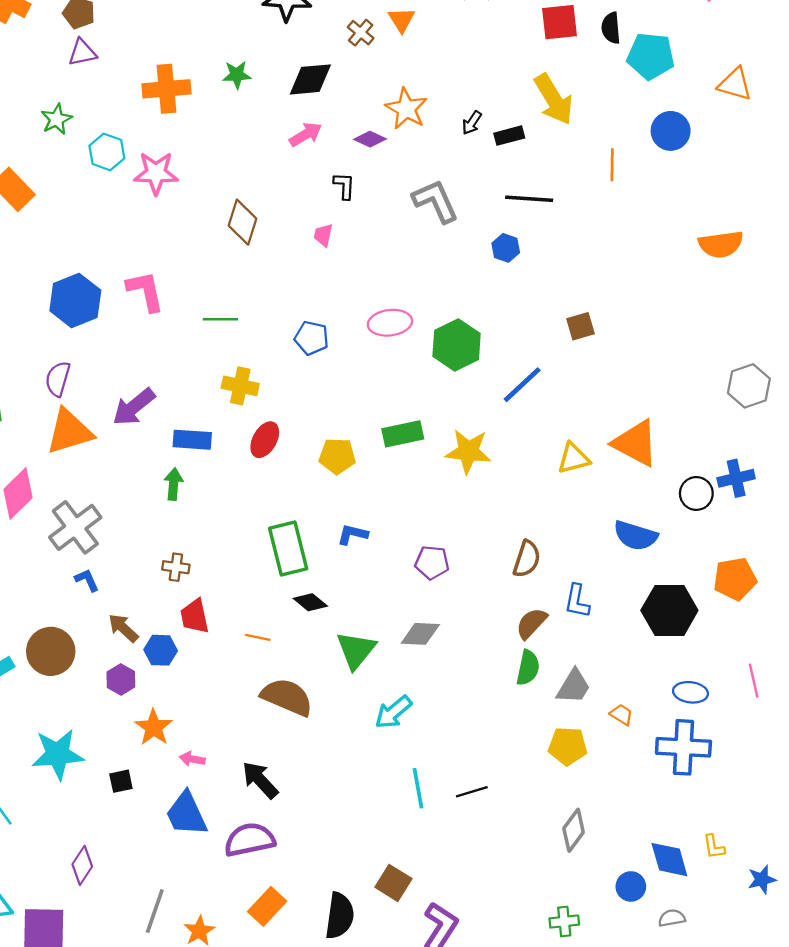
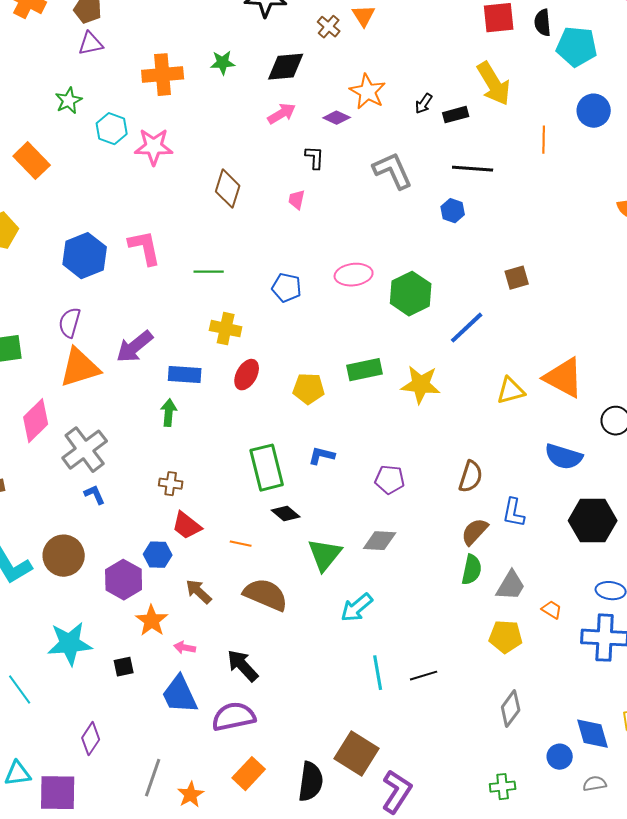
red trapezoid: (195, 616) -> (187, 526), turned -40
brown arrow: (123, 628) -> (199, 592), moved
purple hexagon: (121, 679) -> (124, 580), size x1.5
brown square: (393, 883) -> (357, 754), size x1.4

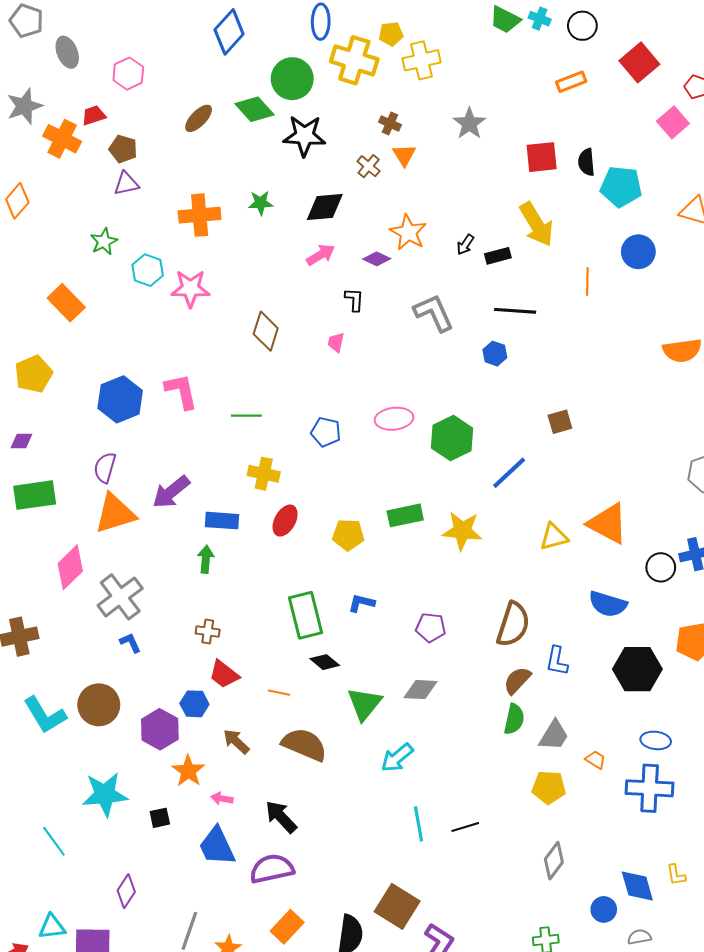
brown semicircle: (471, 477) -> (513, 624), size x1.4

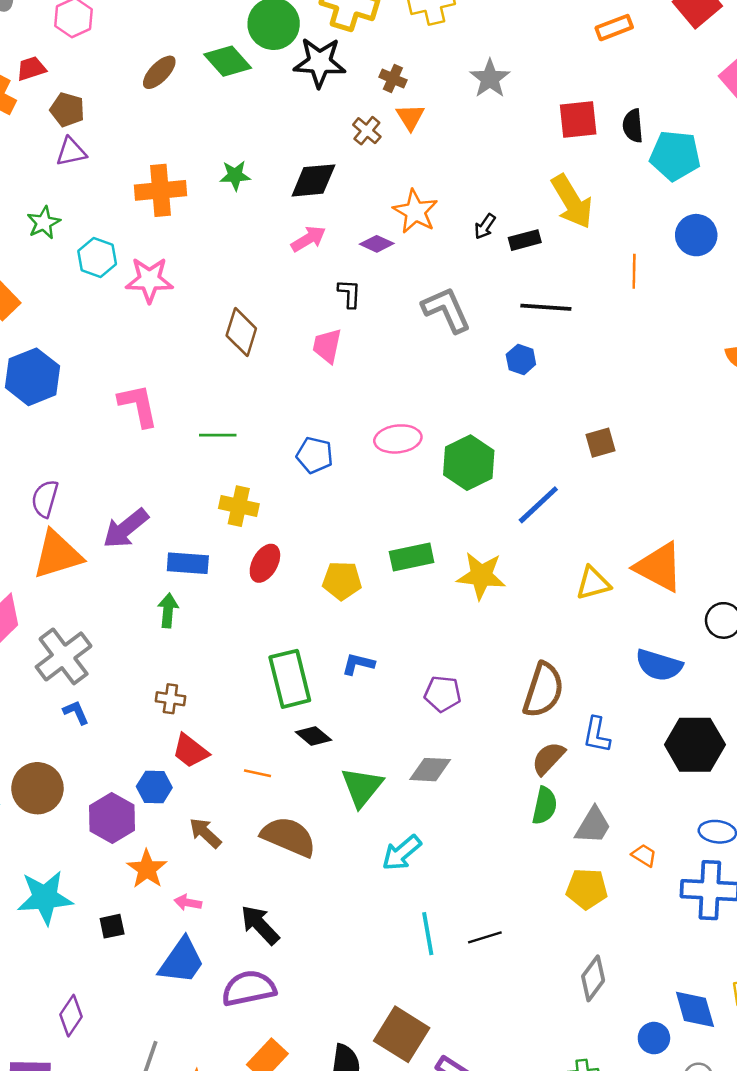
black star: (304, 136) -> (320, 62), moved
pink trapezoid: (336, 342) -> (327, 346), size x1.4
blue hexagon: (120, 399) -> (32, 377), moved
blue trapezoid: (217, 846) -> (182, 961), turned -120

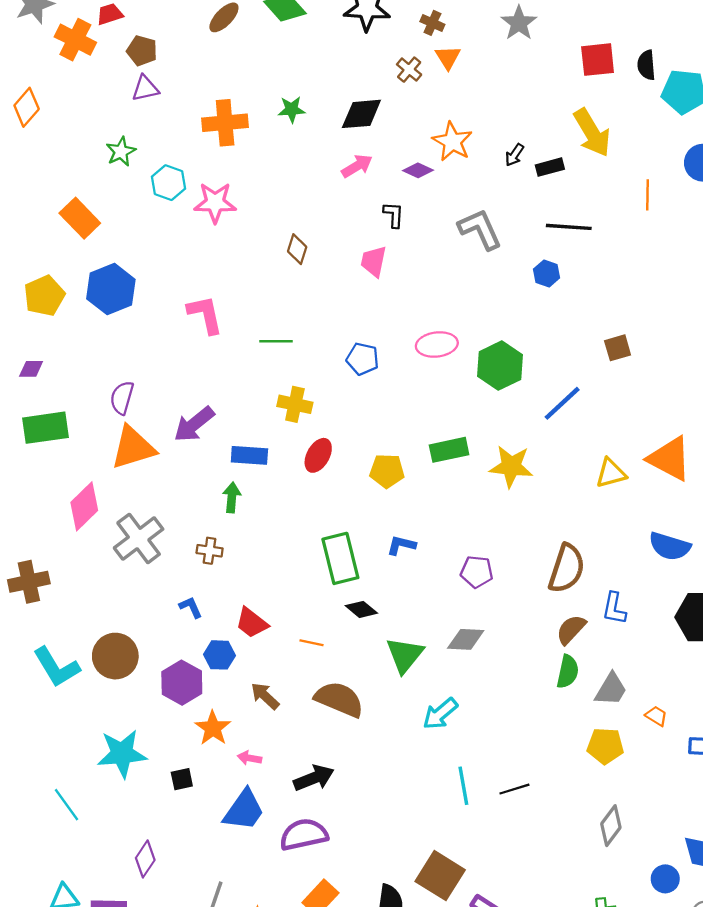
brown diamond: (241, 332) -> (297, 249), size x0.7
brown cross: (170, 699) -> (210, 551), moved
blue L-shape: (76, 712) -> (191, 607), moved
black arrow: (260, 925) -> (314, 778), turned 111

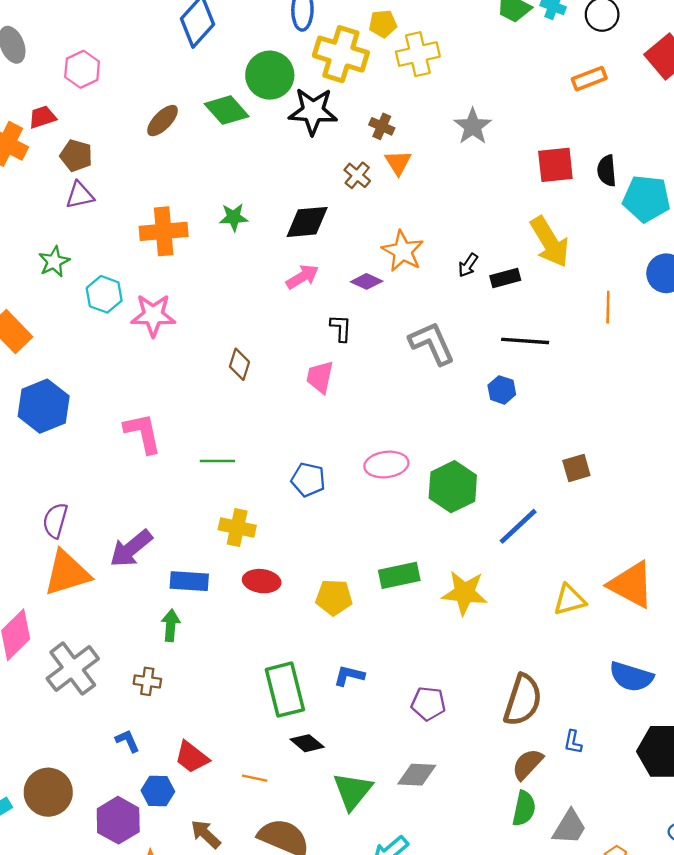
red ellipse: (318, 455) -> (262, 581), turned 68
blue L-shape: (614, 608) -> (573, 742), size x0.7

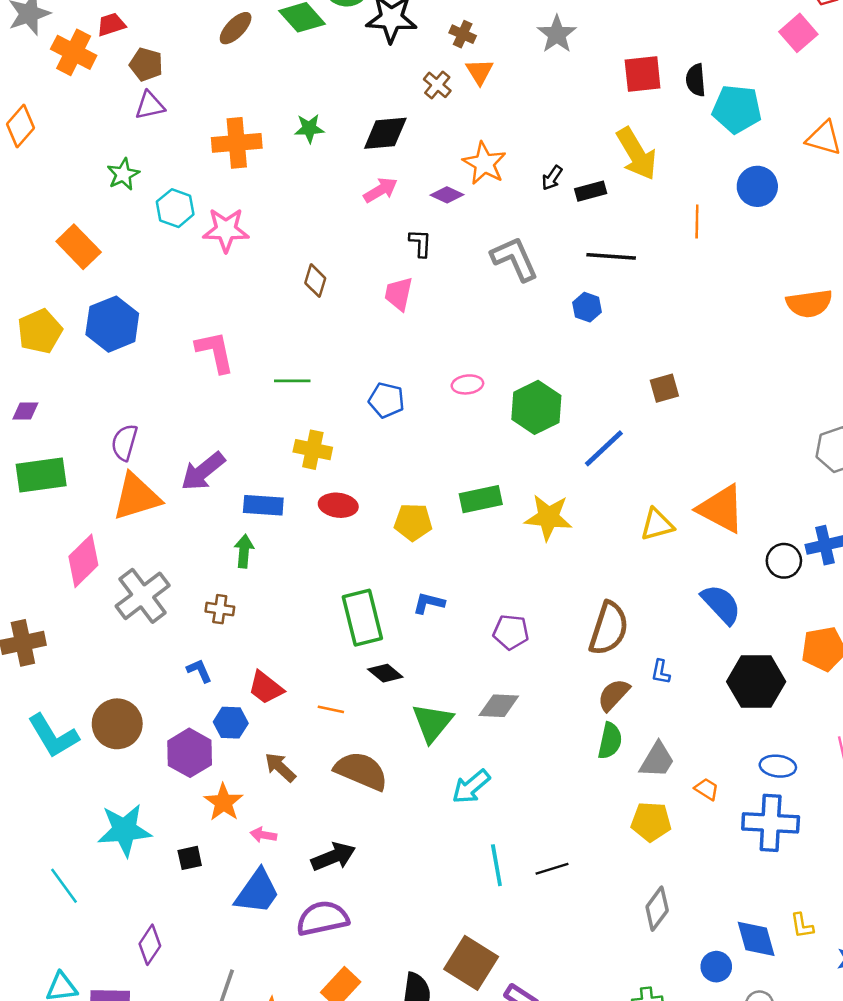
pink ellipse: (386, 465) -> (467, 384), size x0.7
blue semicircle: (631, 677) -> (721, 604), turned -150

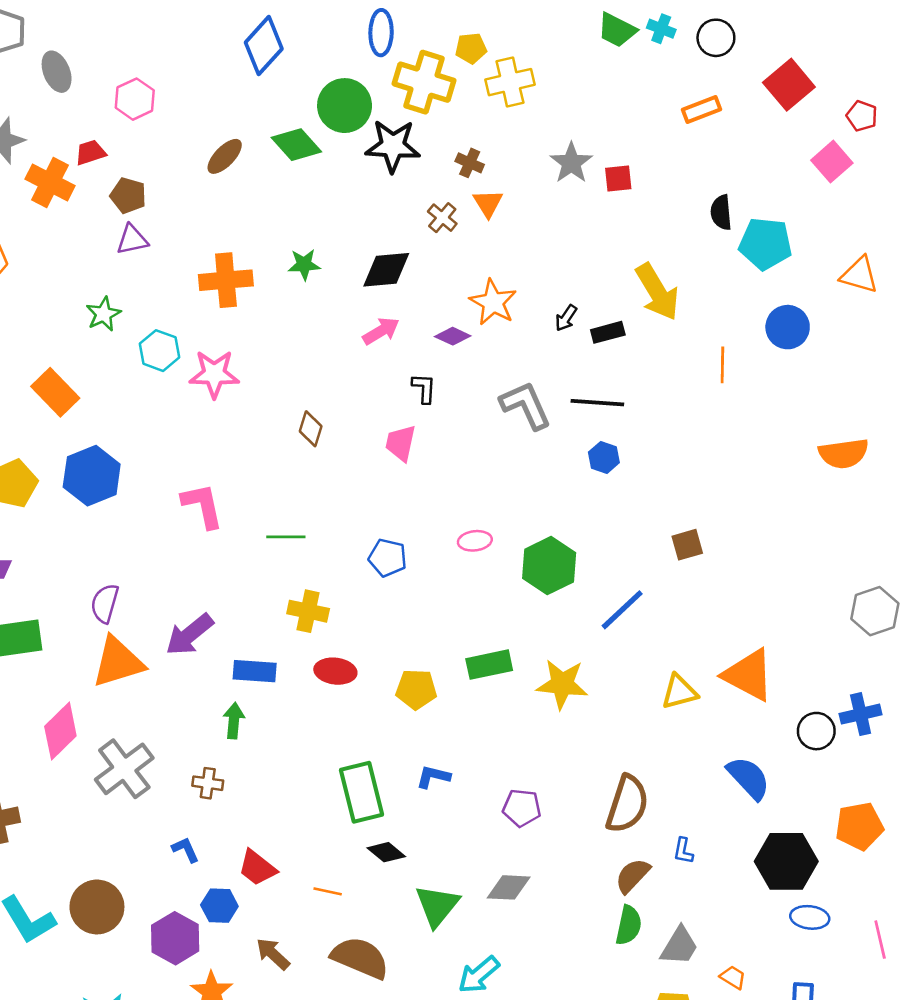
red square: (643, 74) -> (618, 179), moved, size x0.7
black line: (611, 256) -> (597, 403), moved
blue ellipse: (778, 766) -> (810, 917), moved

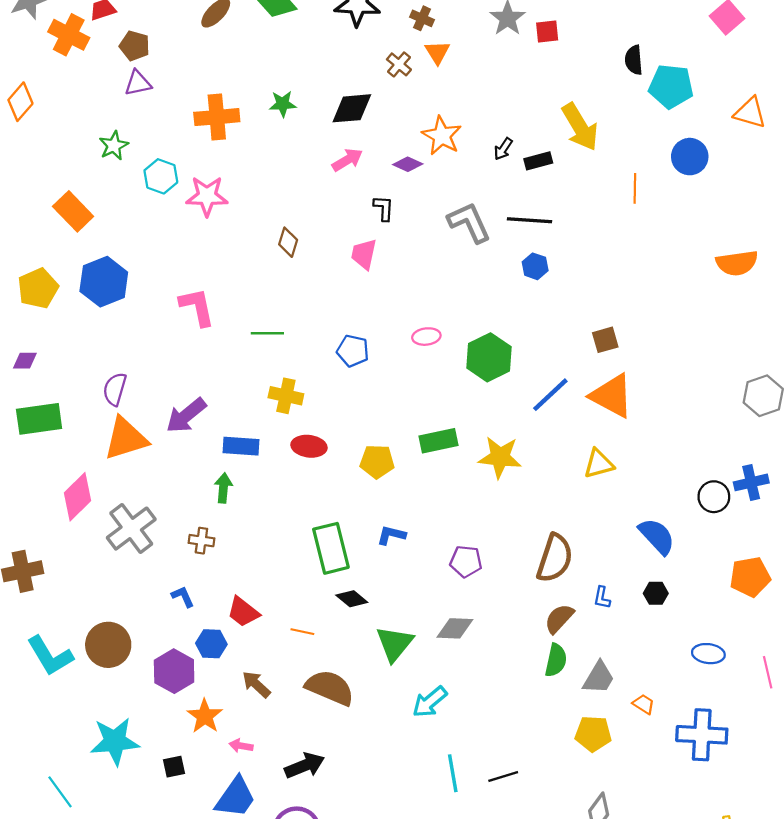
orange triangle: (748, 675) -> (612, 396), moved
black hexagon: (786, 861) -> (656, 593), moved, size x0.5

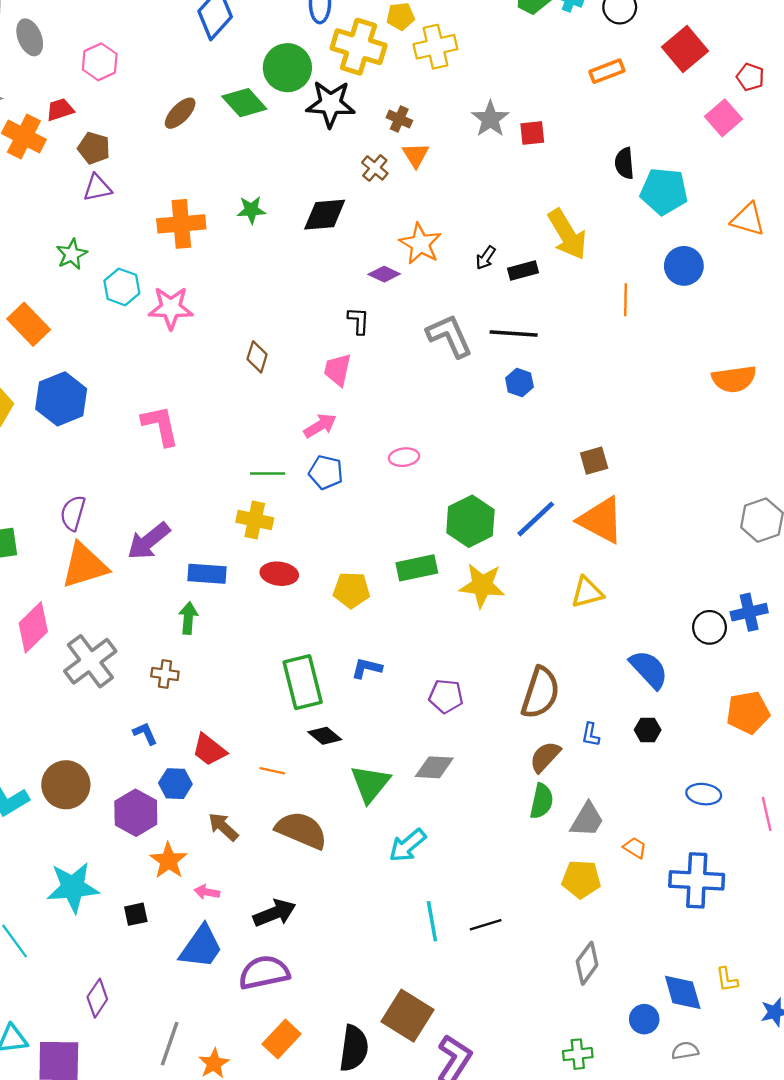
pink arrow: (347, 160) -> (320, 426), moved
green line: (267, 333) -> (268, 473), moved
green hexagon: (489, 357) -> (470, 521), moved

